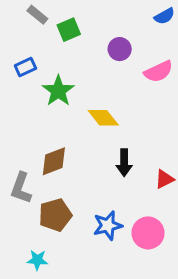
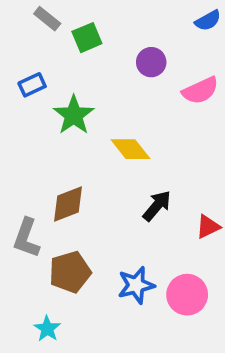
black arrow: (124, 163) -> (157, 206), turned -140
cyan star: (37, 260) -> (47, 329), turned 30

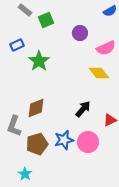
yellow diamond: (130, 149) -> (99, 73), moved
blue star: (136, 285) -> (64, 140), moved
pink circle: (187, 295) -> (88, 142), moved

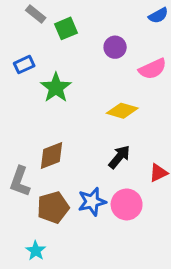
yellow diamond: (99, 73) -> (122, 111), moved, turned -35

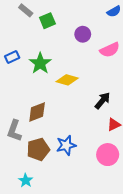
blue rectangle: (24, 65) -> (12, 57), moved
yellow diamond: (122, 111) -> (67, 80), moved
black arrow: (119, 157) -> (102, 101), moved
pink circle: (127, 204) -> (108, 155), moved

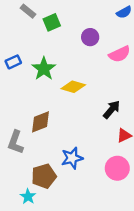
brown pentagon: (38, 149) -> (44, 176), moved

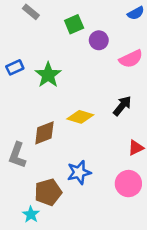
green square: (52, 22) -> (74, 24), moved
yellow diamond: (73, 87) -> (80, 117), moved
black arrow: (112, 109) -> (122, 106), moved

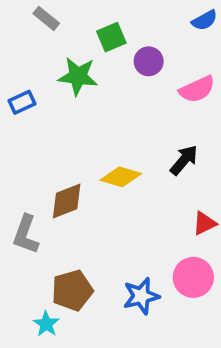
green star: (48, 75) -> (78, 76), moved, turned -30
blue star: (79, 172) -> (141, 296), moved

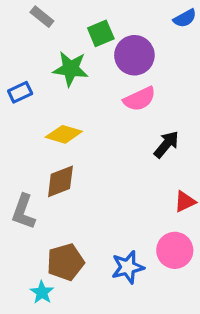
purple circle: (149, 61) -> (134, 55), size x1.5
pink semicircle: (197, 89) -> (139, 99), moved
yellow diamond: (121, 177) -> (64, 134), moved

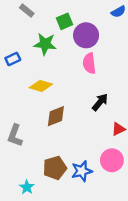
pink semicircle: (139, 99) -> (89, 63), turned 108
black arrow: (166, 144) -> (100, 102), moved
brown diamond: (60, 181) -> (56, 116), moved
brown pentagon: (65, 262) -> (55, 168), moved

